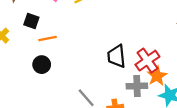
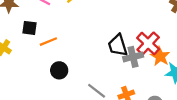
black circle: (42, 65) -> (59, 70), moved
gray cross: (137, 86) -> (133, 57), moved

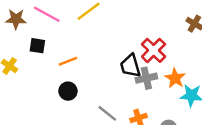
orange line: (48, 42) -> (68, 61), moved
red cross: (148, 44) -> (154, 50), moved

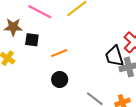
brown star: (16, 19) -> (13, 27), moved

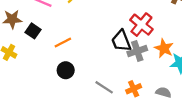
black square: (32, 40) -> (33, 31), turned 32

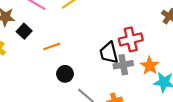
red cross: (141, 25) -> (131, 39), turned 30
black circle: (66, 70) -> (65, 74), moved

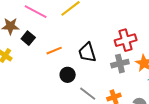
black trapezoid: (109, 53) -> (87, 53), moved

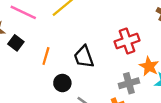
orange line: (54, 51) -> (46, 56), turned -49
gray cross: (120, 64) -> (129, 83), moved

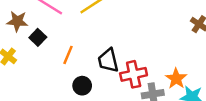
red cross: (127, 41) -> (134, 74), moved

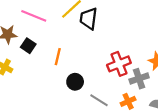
black trapezoid: (108, 60) -> (89, 19), moved, turned 30

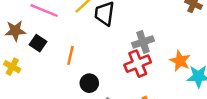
gray cross: (139, 79) -> (143, 42), moved

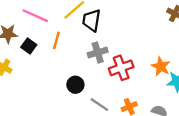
gray cross: (143, 42) -> (98, 52), moved
orange line: (70, 55) -> (56, 40), moved

